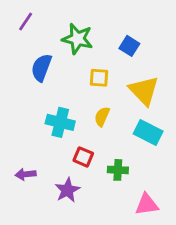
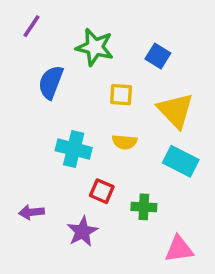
yellow semicircle: (102, 117) -> (125, 142), turned -108

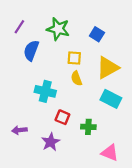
purple line: (31, 26) -> (19, 27), moved
yellow triangle: (175, 110) -> (108, 68), turned 45
yellow semicircle: (125, 142) -> (76, 78), moved, turned 64
pink triangle: (179, 249) -> (110, 153), turned 30

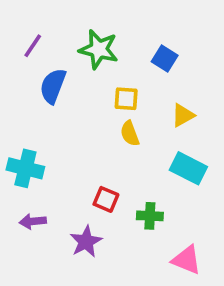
yellow triangle: (108, 68) -> (183, 115), size x0.6
cyan cross: (45, 91) -> (25, 168), moved

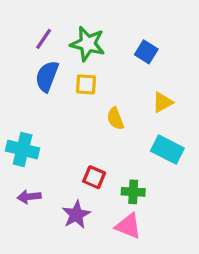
purple line: (33, 46) -> (44, 39), moved
yellow square: (126, 99) -> (86, 84), moved
pink triangle: (187, 260) -> (128, 226), moved

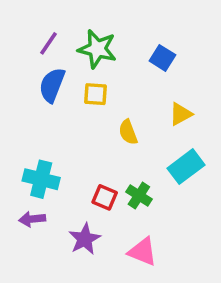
cyan cross: (23, 150) -> (41, 179), moved
cyan rectangle: (167, 150) -> (186, 167), turned -64
green cross: (133, 192) -> (139, 196), moved, turned 30

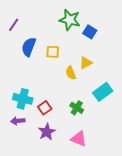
purple line: (48, 43) -> (14, 25), moved
green star: (97, 49) -> (70, 20), moved
yellow triangle: (181, 114) -> (86, 63), moved
red square: (105, 197) -> (45, 108), moved, turned 32

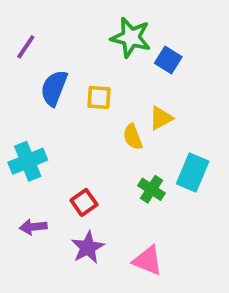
cyan rectangle: (103, 92) -> (193, 172), turned -30
cyan cross: (23, 99) -> (28, 161), moved, turned -36
green cross: (77, 108) -> (151, 189), moved

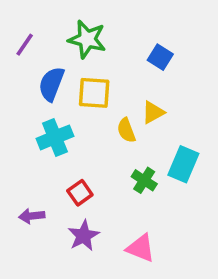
green star: (131, 37) -> (87, 39), moved
yellow square: (99, 97) -> (94, 93), size x1.4
cyan cross: (28, 161) -> (55, 137), moved

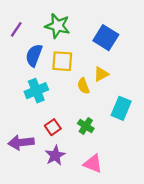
blue square: (160, 57) -> (106, 38), size x1.5
green cross: (144, 180) -> (86, 126), moved
purple arrow: (32, 216) -> (21, 142), size x1.5

